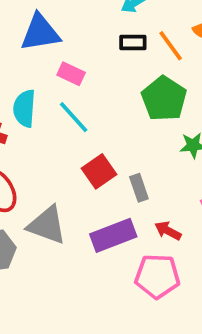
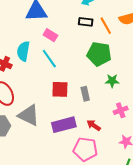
green pentagon: (164, 99) -> (99, 54), turned -30
red square: (99, 171) -> (60, 89), turned 30
gray rectangle: (139, 188) -> (85, 94), moved

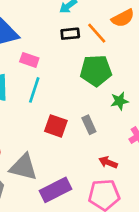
cyan line: (49, 59) -> (34, 90), turned 66
red square: (60, 89) -> (56, 126), turned 30
purple rectangle: (64, 125) -> (55, 190), moved

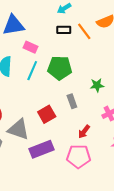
green pentagon: (96, 71) -> (60, 68), moved
red square: (56, 126) -> (47, 114), moved, turned 36
red arrow: (108, 162) -> (84, 132), turned -80

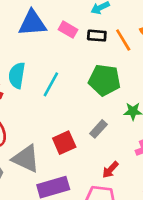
pink rectangle: (30, 47) -> (68, 30), moved
green pentagon: (60, 68) -> (104, 80), moved
gray rectangle: (72, 101) -> (98, 129), turned 56

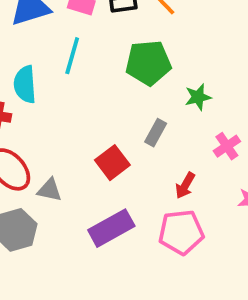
cyan line: (51, 84) -> (72, 56), moved
gray triangle: (26, 159) -> (50, 190), moved, size x0.6

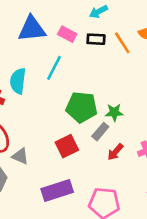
green pentagon: (148, 63) -> (82, 107), moved
green star: (198, 97) -> (114, 112), moved
red arrow: (185, 185) -> (115, 152), moved

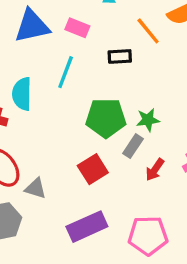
black rectangle: (96, 39) -> (120, 56), moved

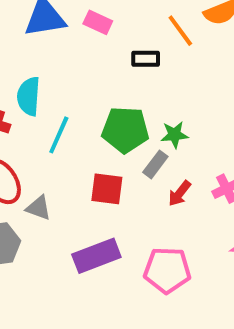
cyan line: (66, 72) -> (59, 135), moved
red square: (93, 169) -> (107, 189), turned 36

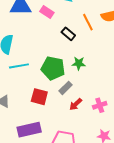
black rectangle: (146, 59) -> (68, 34), turned 32
cyan line: (59, 135) -> (19, 66), turned 48
green star: (174, 135) -> (79, 63), moved

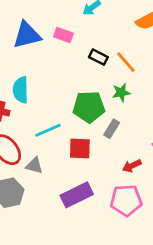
orange line: (88, 22) -> (126, 62), moved
cyan line: (19, 66) -> (48, 130), moved
red arrow: (76, 104) -> (132, 166), moved, turned 32

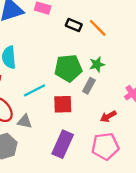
green star: (121, 93) -> (97, 64), moved
purple rectangle: (77, 195) -> (63, 144), turned -36

